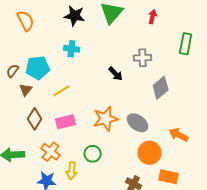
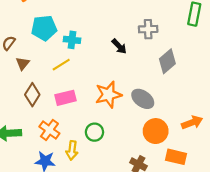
cyan cross: (72, 49) -> (72, 40), moved
cyan pentagon: (38, 68) -> (44, 28), moved
orange arrow: (179, 135) -> (192, 122), moved, turned 132

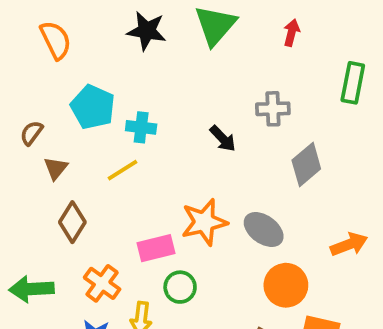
cyan pentagon: (44, 28) -> (93, 107), turned 30
pink rectangle: (66, 98) -> (156, 248), moved
orange arrow: (192, 122) -> (349, 244), moved

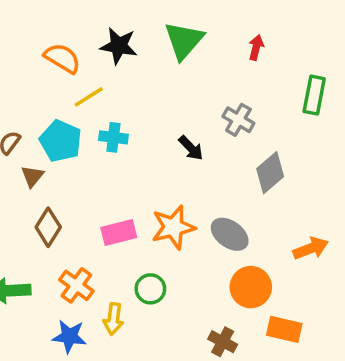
orange semicircle: (56, 40) -> (62, 58), moved, turned -33
cyan pentagon: (93, 107) -> (61, 141), moved
gray cross: (273, 109) -> (238, 120), turned 32
yellow line: (122, 170) -> (89, 97), moved
pink rectangle: (156, 248) -> (119, 232), moved

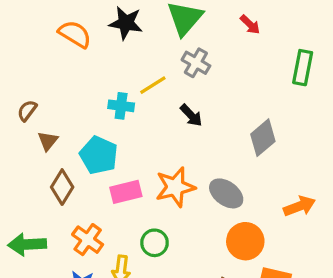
red arrow: (256, 48) -> (250, 25), turned 120
yellow line: (89, 97) -> (153, 85), moved
gray cross: (238, 120) -> (196, 63), moved
cyan pentagon: (61, 141) -> (99, 155), moved

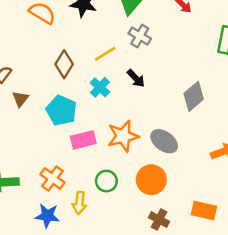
cyan cross: (121, 106) -> (100, 87), moved, turned 36
brown diamond: (62, 187) -> (64, 64), moved
orange circle: (245, 241) -> (151, 180), moved

